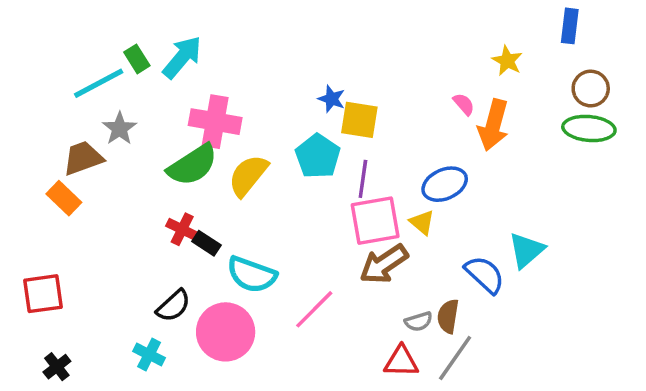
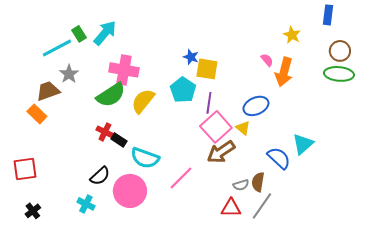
pink square: (375, 221) -> (216, 127), turned -32

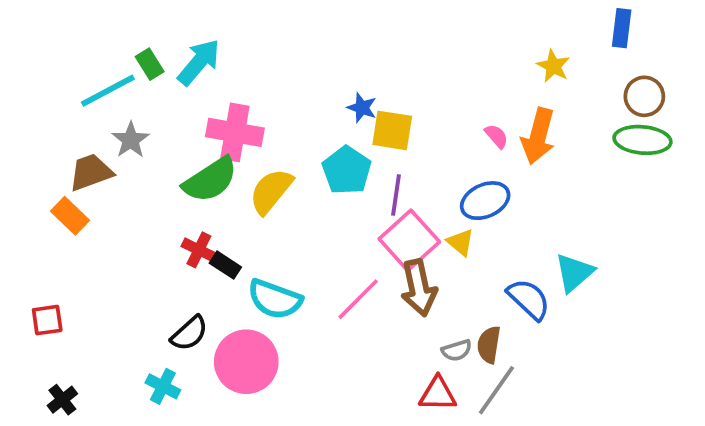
pink semicircle: (267, 60) -> (496, 136), moved
brown arrow: (221, 152) -> (419, 288), turned -68
red square: (25, 169) -> (47, 320), size x0.7
pink line: (181, 178) -> (358, 299), moved

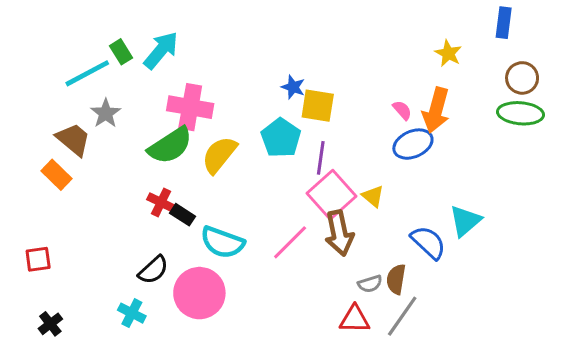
brown trapezoid: (91, 172) -> (73, 139), turned 60
blue ellipse: (485, 201) -> (413, 144), moved

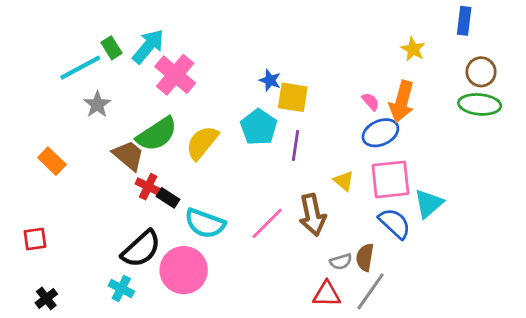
pink cross: (190, 107) -> (175, 75), moved, turned 30
brown trapezoid: (73, 139) -> (128, 155), moved
pink square: (332, 195) -> (390, 179), moved, turned 36
black semicircle: (153, 270) -> (141, 249), size x1.4

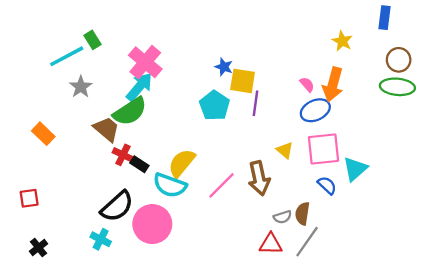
cyan arrow: (148, 46) -> (139, 87), moved
yellow semicircle: (202, 143) -> (182, 163), moved
purple line: (296, 145) -> (255, 103), moved
blue semicircle: (395, 223) -> (327, 185), size x0.7

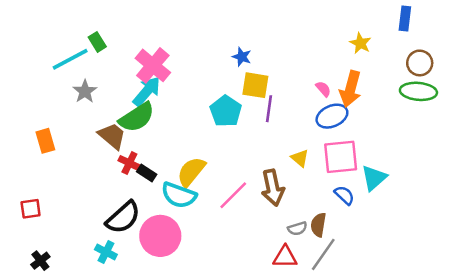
blue star: (224, 67) -> (242, 57), moved
orange rectangle: (43, 134) -> (45, 141), turned 30

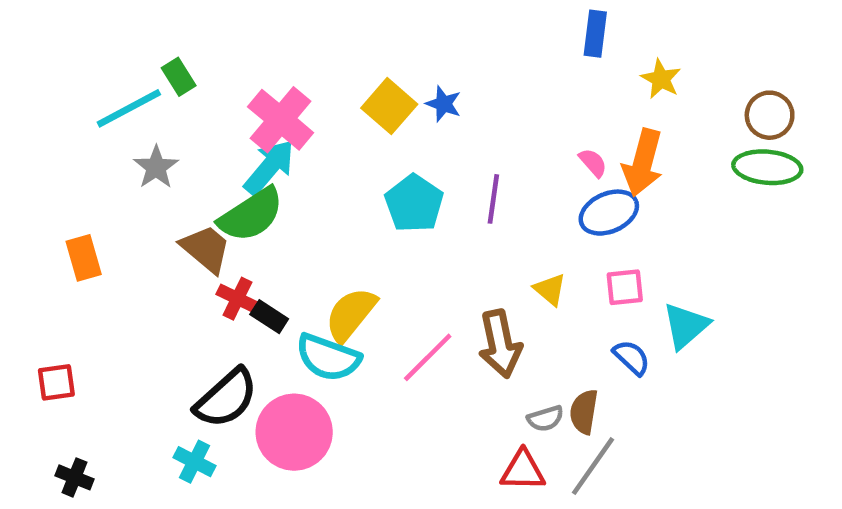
blue rectangle: (405, 19) -> (595, 34), moved
yellow square: (255, 85) -> (389, 106), moved, turned 32
pink square: (341, 157) -> (625, 287), size x0.6
black cross: (40, 261) -> (75, 477), turned -30

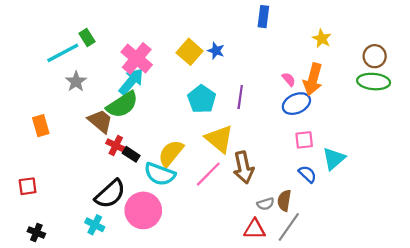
blue rectangle: (595, 34) -> (263, 17), moved
yellow triangle: (550, 290) -> (219, 139), moved, size x1.8

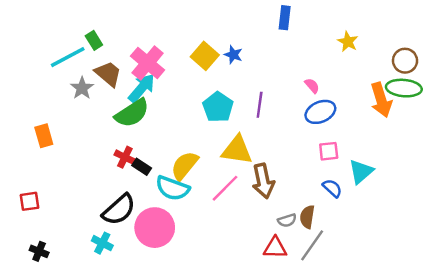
orange arrow: (313, 79) -> (381, 100), moved, turned -32
brown trapezoid: (100, 121) -> (108, 74), moved
yellow triangle: (219, 139) -> (237, 150), turned -32

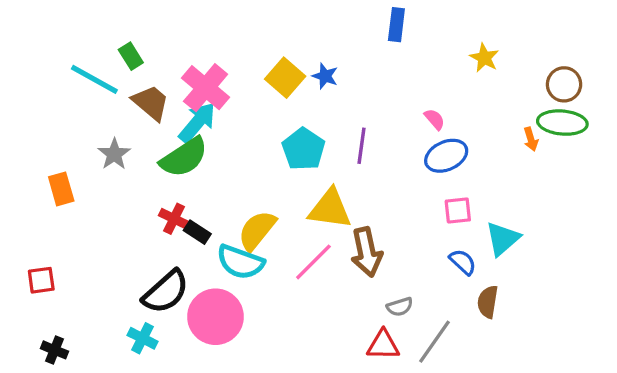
cyan line: (68, 57) -> (94, 79), turned 57
gray star: (82, 88) -> (114, 154), moved
orange arrow: (381, 100) -> (531, 139), size x0.5
brown semicircle: (307, 217) -> (488, 302), moved

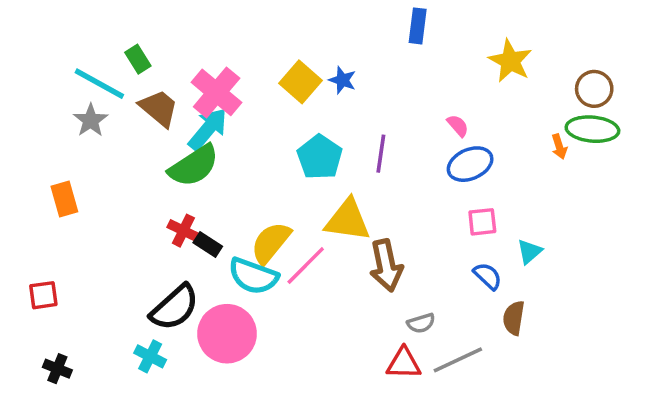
yellow star: (484, 58) -> (510, 61), size x1.4
gray star: (114, 154) -> (91, 120), moved
cyan triangle: (503, 239) -> (530, 252), size x0.7
pink line: (313, 262) -> (306, 265), moved
gray line: (435, 342) -> (458, 360), turned 30

